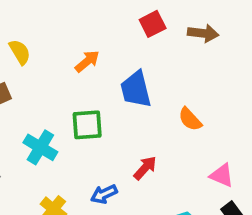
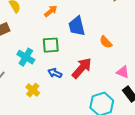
red arrow: (145, 168) -> (82, 68), size x1.6
blue arrow: (104, 194) -> (55, 73), moved, turned 48

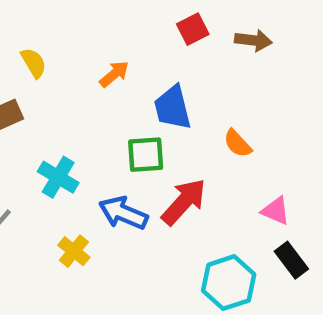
green square: (51, 45) -> (146, 155), moved
blue arrow: (55, 73) -> (123, 213), size x1.5

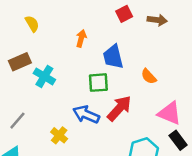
yellow semicircle: (34, 63) -> (32, 24), moved
orange arrow: (114, 74) -> (81, 38), turned -35
cyan cross: (58, 177) -> (44, 76), moved
pink triangle: (276, 211) -> (170, 113), size x1.5

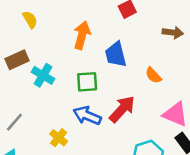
brown arrow: (157, 20) -> (173, 33), moved
orange arrow: (81, 38) -> (82, 35), size x1.5
green square: (98, 83) -> (87, 82), moved

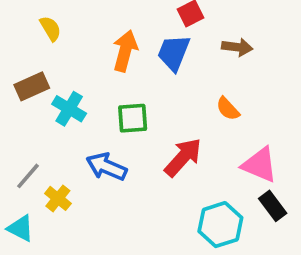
brown arrow: (173, 33) -> (237, 47), moved
blue trapezoid: (116, 55) -> (174, 53), moved, turned 36
blue arrow: (87, 116) -> (106, 167), moved
yellow cross: (59, 138) -> (58, 198), moved

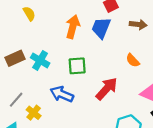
brown rectangle: (32, 86) -> (15, 58), moved

